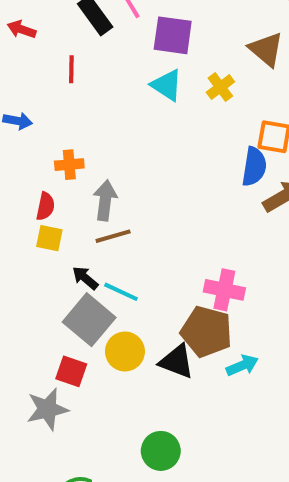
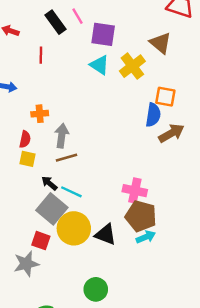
yellow cross: (220, 87) -> (132, 66), size x1.5
brown pentagon: (206, 332) -> (141, 216), moved
yellow circle: (125, 351) -> (74, 228), size x1.4

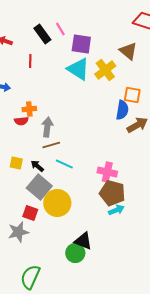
cyan triangle: (99, 65) -> (78, 69), size x1.4
red semicircle: (25, 139) -> (21, 121), moved, turned 72
yellow square: (27, 159) -> (16, 163), moved
cyan line: (71, 192) -> (64, 164), moved
black triangle: (106, 234) -> (83, 241), moved

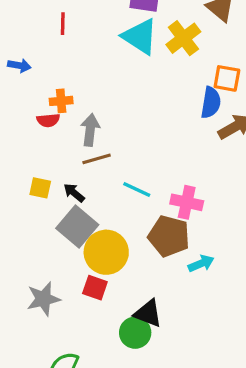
cyan line: (64, 164) -> (137, 189), moved
brown pentagon: (112, 193) -> (169, 236), moved
red square: (30, 213) -> (95, 288), moved

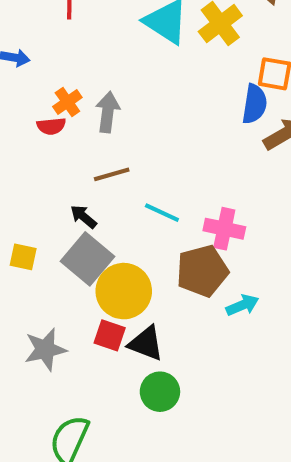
orange cross: (61, 101) -> (67, 102), turned -30
gray arrow: (90, 130) -> (108, 112), moved
yellow square: (40, 188) -> (23, 257), moved
brown pentagon: (169, 236) -> (202, 271), turned -30
black triangle: (148, 313) -> (146, 343), moved

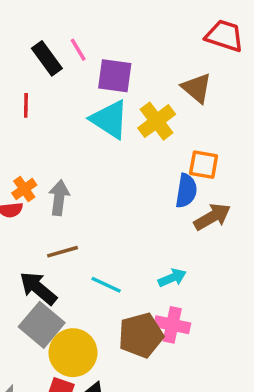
black arrow: (84, 217) -> (38, 288), size x1.6
pink cross: (224, 229) -> (172, 325), moved
cyan arrow: (242, 305) -> (172, 278), moved

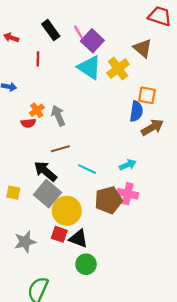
pink line: (78, 50) -> (79, 32), moved
purple square: (115, 76) -> (92, 41), turned 35
gray arrow: (59, 198) -> (58, 116), turned -30

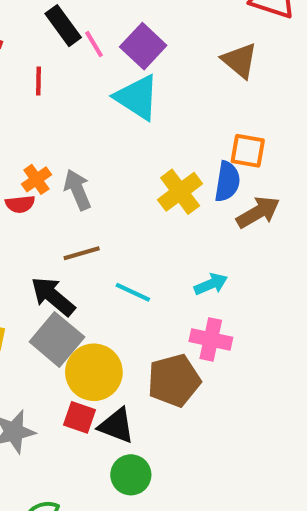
pink line: (79, 32) -> (94, 44), moved
yellow cross: (118, 69) -> (180, 192), moved
brown pentagon: (108, 200) -> (174, 380), moved

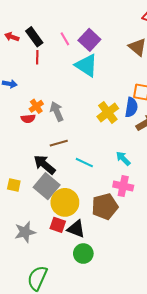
black rectangle: (63, 26) -> (34, 37), moved
cyan arrow: (211, 284) -> (123, 158), turned -112

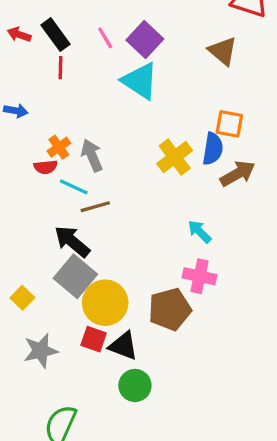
cyan line: (84, 163) -> (74, 187), moved
yellow square: (14, 185) -> (22, 298), moved, turned 32

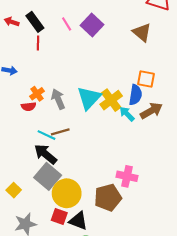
cyan triangle: (140, 81) -> (89, 98), moved, turned 40
cyan line: (74, 187) -> (47, 135), moved
cyan arrow: (200, 232) -> (127, 114), moved

